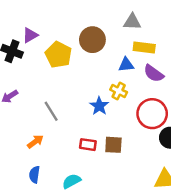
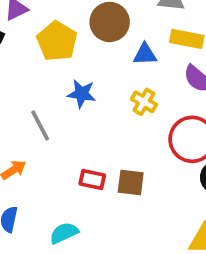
blue triangle: (126, 65) -> (145, 54), moved
blue star: (99, 106) -> (82, 94), moved, turned -30

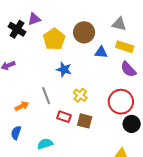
yellow cross: (144, 102) -> (80, 95), moved
gray line: (40, 126) -> (46, 96), moved

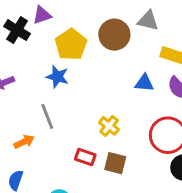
gray triangle: (119, 24) -> (148, 21), moved
blue triangle: (101, 52) -> (144, 83), moved
blue star: (64, 69) -> (57, 77), moved
gray line: (46, 96) -> (47, 116), moved

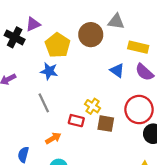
blue triangle: (144, 83) -> (117, 70), turned 35
orange arrow: (24, 142) -> (53, 138), moved
red rectangle: (85, 157) -> (76, 121), moved
brown square: (115, 163) -> (106, 124), moved

